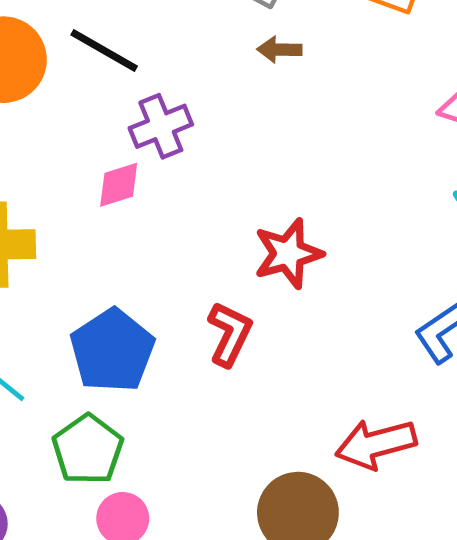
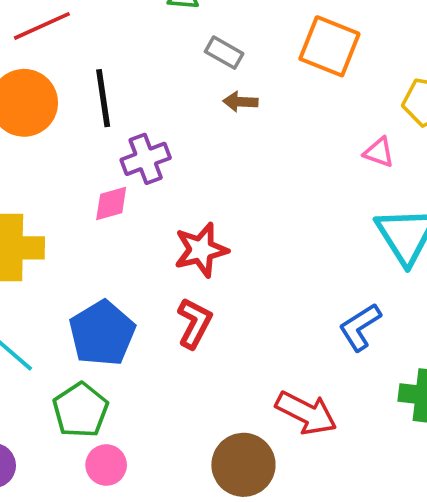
black line: (104, 51) -> (103, 98), turned 50
red star: (288, 254) -> (201, 250), moved
red arrow: (376, 444) -> (306, 413), turned -140

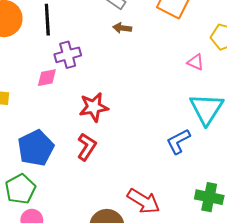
blue L-shape: (360, 327) -> (178, 141), moved

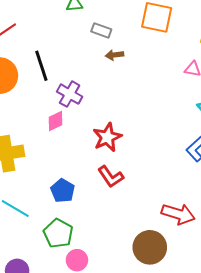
purple cross: (68, 55) -> (70, 94), turned -30
red L-shape: (87, 147) -> (111, 177), turned 128
blue pentagon: (36, 148) -> (63, 191), size x0.7

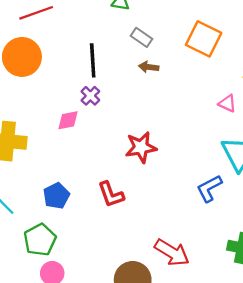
black line: (41, 66) -> (93, 60), moved
purple cross: (70, 94) -> (90, 96), size x0.7
red star: (107, 137) -> (141, 147), moved

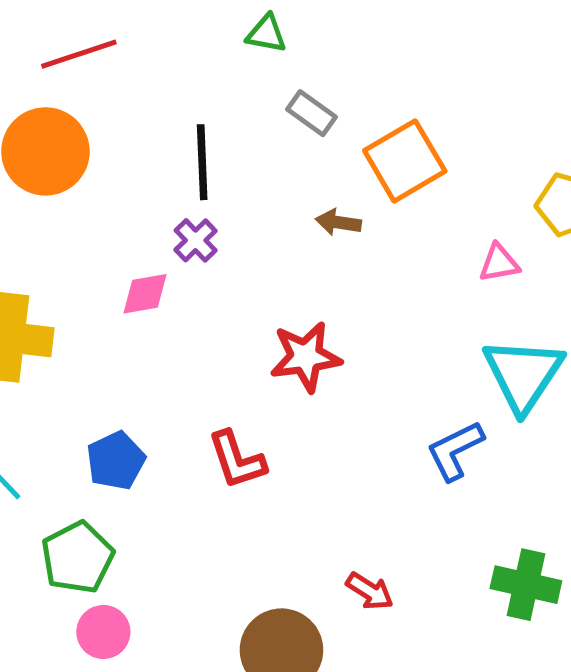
orange square: (204, 39) -> (405, 161), moved, turned 32
brown arrow: (149, 67) -> (338, 222), moved
pink triangle: (227, 103) -> (499, 263), turned -36
red arrow: (172, 252) -> (370, 591), size x0.6

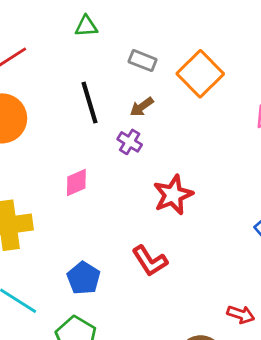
green triangle: (266, 34) -> (86, 26), moved
brown arrow: (338, 222) -> (142, 107), moved, turned -30
purple cross: (196, 240) -> (130, 142), moved

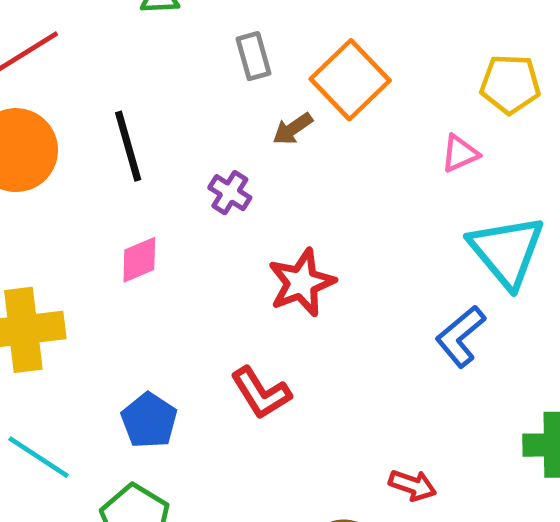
gray rectangle: (143, 61) -> (253, 56), turned 52
black line: (89, 103) -> (128, 146), moved
brown arrow: (142, 107) -> (293, 129), moved

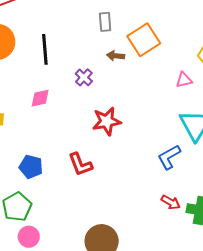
brown arrow: (293, 129) -> (116, 56), turned 30
blue pentagon: (149, 420) -> (31, 167), turned -30
red arrow: (413, 485) -> (171, 202), moved

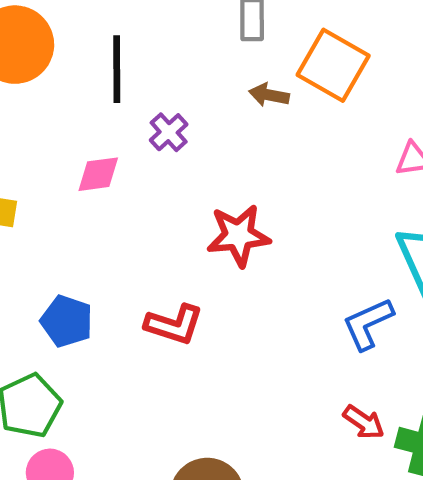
orange square: (144, 40) -> (333, 65), turned -32
purple cross: (84, 77) -> (169, 132), moved
red L-shape: (80, 164) -> (174, 325), turned -56

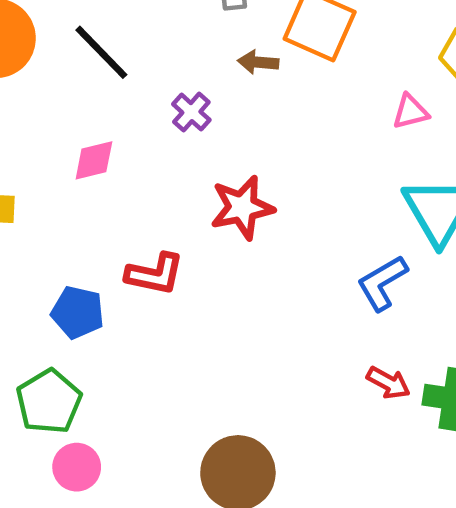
black line: (117, 69) -> (101, 52), turned -38
purple cross: (169, 132) -> (191, 112), moved
red L-shape: (174, 325) -> (155, 274), moved

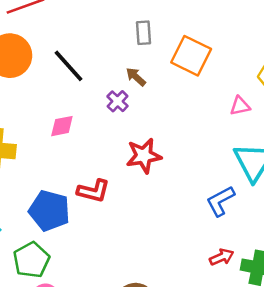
brown arrow: (258, 62) -> (136, 77), moved, turned 35
blue pentagon: (78, 312) -> (49, 211), size x1.4
red arrow: (388, 383) -> (222, 257), turned -55

